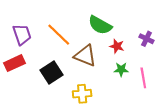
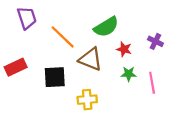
green semicircle: (100, 25) -> (106, 27), turned -60
purple trapezoid: (22, 35) -> (27, 18), moved
black square: (51, 73) -> (55, 77), turned 30

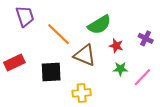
pink line: (152, 83) -> (142, 77), turned 54

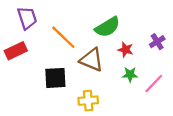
purple cross: (146, 38) -> (157, 42), turned 32
red rectangle: (14, 63) -> (16, 51), moved

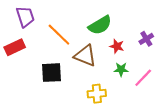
yellow cross: (88, 101) -> (97, 94), moved

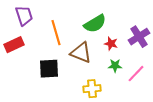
orange line: (59, 35) -> (56, 33), turned 30
purple cross: (146, 39) -> (139, 37), size x1.5

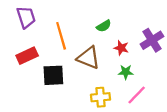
green semicircle: (95, 24) -> (104, 26), size x0.6
red rectangle: (14, 45) -> (27, 56), moved
pink line: (136, 74) -> (137, 95), moved

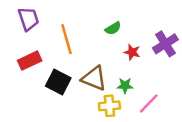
brown triangle: (88, 58) -> (94, 78), moved
green star: (126, 72) -> (125, 86), moved
black square: (53, 75) -> (58, 82), turned 30

